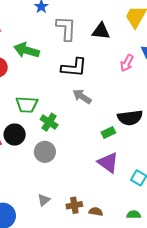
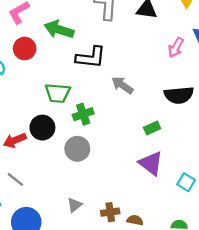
black L-shape: (74, 67) -> (91, 57), moved
black semicircle: (130, 118) -> (179, 95), moved
green cross: (49, 122) -> (83, 114), turned 36

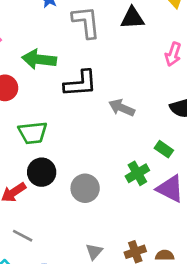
green trapezoid: (58, 93) -> (33, 133), moved
green cross: (83, 114) -> (137, 173), moved
green rectangle: (152, 128) -> (164, 149), turned 70

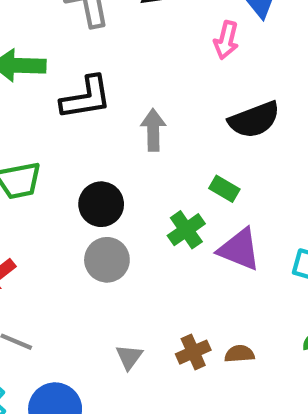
gray arrow: (122, 108) -> (153, 130), turned 70
black circle: (42, 172) -> (101, 204), moved

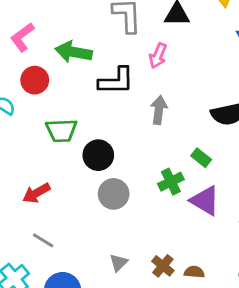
pink arrow: (226, 40) -> (158, 56), moved
black circle: (101, 204) -> (98, 155), moved
brown cross: (193, 352) -> (163, 266), turned -35

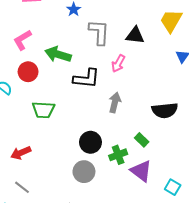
black circle: (98, 155) -> (90, 142), moved
gray circle: (114, 194) -> (84, 172), moved

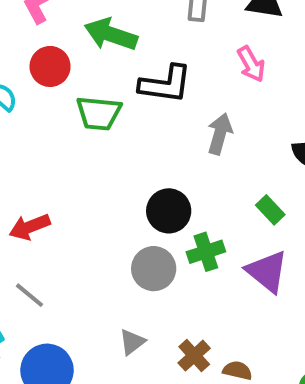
pink arrow: (118, 63) -> (251, 64), moved, turned -60
green trapezoid: (43, 110) -> (99, 113), moved
green cross: (118, 155) -> (206, 252), moved

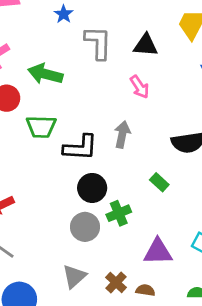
black L-shape: (165, 84) -> (80, 148), moved
purple triangle: (267, 271) -> (158, 252), moved, turned -36
gray triangle: (132, 342) -> (74, 276), size x1.4

